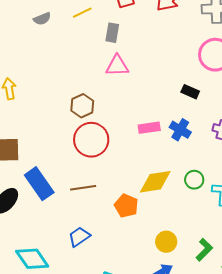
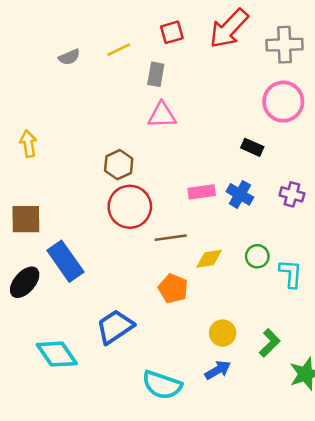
yellow diamond: (155, 182) -> (209, 259), size x0.7
brown line: (83, 188) -> (171, 238), moved
blue trapezoid: (79, 237) -> (115, 327), size x1.4

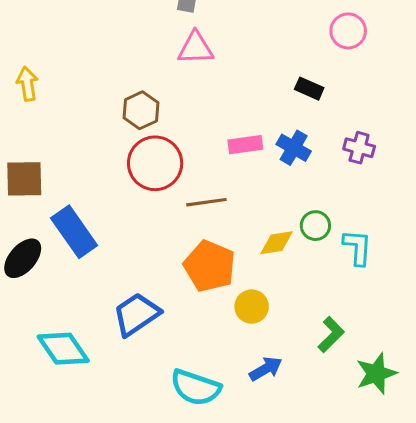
pink circle: (283, 102) -> (348, 31), size x0.7
yellow diamond: (209, 259) -> (277, 243), moved
orange pentagon: (173, 288) -> (210, 266), size x1.4
yellow circle: (223, 333) -> (252, 307), moved

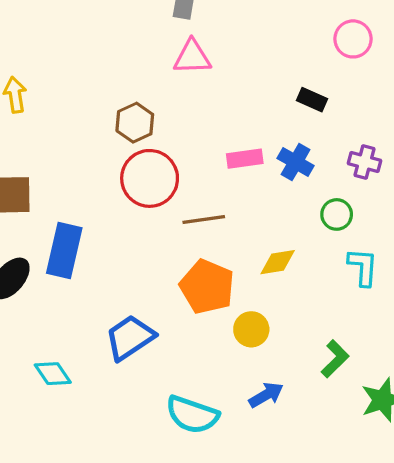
green circle: (315, 226) -> (337, 214), moved
blue rectangle: (74, 232) -> (64, 251), turned 48
cyan diamond: (63, 349) -> (53, 374), size x0.7

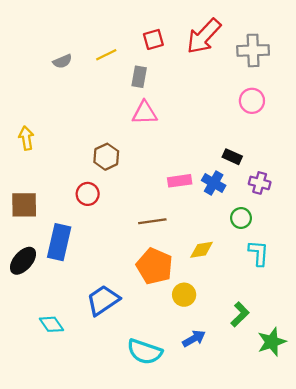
black rectangle: (312, 100) -> (232, 157), moved
red circle: (150, 178) -> (88, 194), moved, size x0.6

